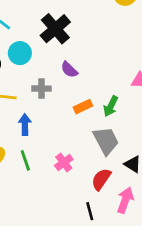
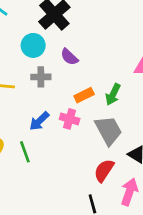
cyan circle: (20, 53) -> (33, 45), moved
blue arrow: (25, 125) -> (39, 121), moved, turned -132
pink cross: (64, 162) -> (70, 119), moved, turned -36

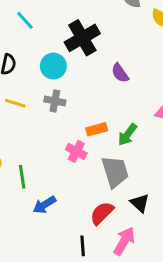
purple semicircle: (69, 57) -> (120, 73), moved
blue arrow: (39, 121) -> (44, 205), moved

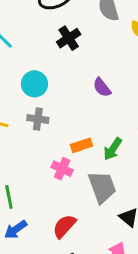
black cross: (82, 38) -> (69, 38), moved, size x0.7
blue arrow: (44, 205) -> (16, 229), moved
red semicircle: (102, 213) -> (64, 226), moved

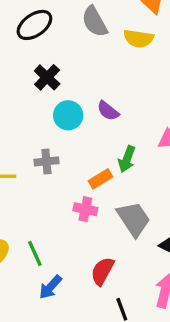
black cross: (69, 38) -> (47, 77), moved
cyan circle: (34, 84) -> (68, 115), moved
green arrow: (113, 149) -> (127, 159), moved

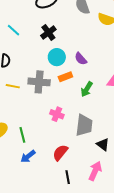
gray cross: (46, 161) -> (39, 82), size x1.5
orange rectangle: (100, 179) -> (65, 77), moved
gray trapezoid: (134, 219) -> (84, 125), turned 30

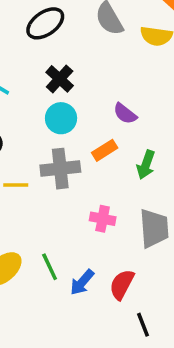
cyan circle: (57, 57) -> (61, 118), moved
blue arrow: (28, 156) -> (82, 282), moved

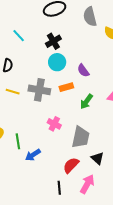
cyan circle: (61, 118) -> (57, 62), moved
red semicircle: (122, 284) -> (71, 165), moved

